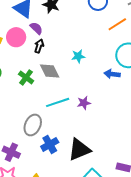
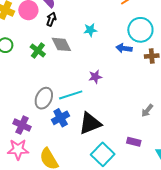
cyan line: (58, 102) -> (71, 95), moved

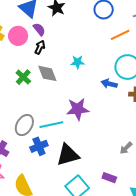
purple star: (95, 77) -> (78, 109), size x1.6

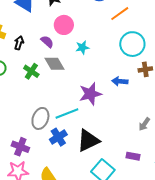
purple semicircle: (39, 29) -> (47, 42), moved
pink circle: (18, 36) -> (64, 25), moved
black arrow: (40, 47) -> (19, 43), moved
blue arrow: (109, 84) -> (120, 81), moved

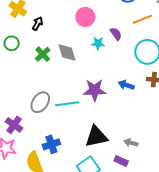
purple semicircle: (47, 42) -> (116, 34), moved
gray arrow: (144, 124) -> (131, 143), moved, turned 56
blue cross: (58, 137) -> (51, 144), moved
black triangle: (88, 141) -> (96, 137), moved

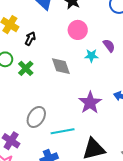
green cross: (43, 54) -> (26, 68), moved
purple star: (95, 90) -> (90, 103), turned -30
cyan line: (67, 104) -> (63, 131), moved

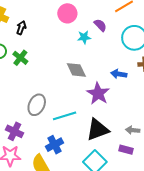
gray diamond: (61, 66) -> (76, 70), moved
purple star: (90, 103) -> (98, 93), moved

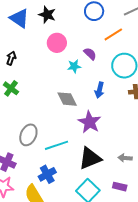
blue arrow: (119, 74) -> (100, 90), moved, turned -84
purple rectangle: (126, 150) -> (120, 187), moved

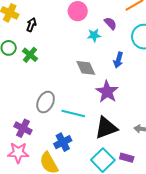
cyan line: (57, 145) -> (73, 114), turned 30
purple rectangle: (120, 187) -> (127, 158), moved

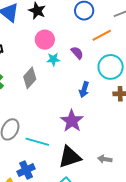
cyan star: (94, 35) -> (53, 59), moved
gray diamond: (86, 68) -> (30, 78), moved, turned 65

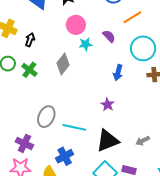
purple star: (72, 121) -> (108, 105), size x0.6
gray arrow: (105, 159) -> (143, 141), turned -32

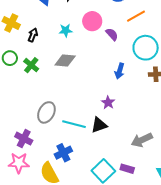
pink circle: (76, 25) -> (92, 21), moved
cyan star: (85, 44) -> (66, 30), moved
gray diamond: (63, 64) -> (65, 61), turned 55
black triangle: (107, 141) -> (99, 125), moved, size x0.7
gray arrow: (143, 141) -> (142, 140), size x1.5

